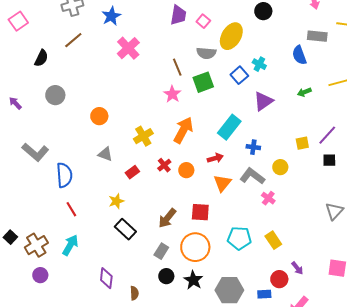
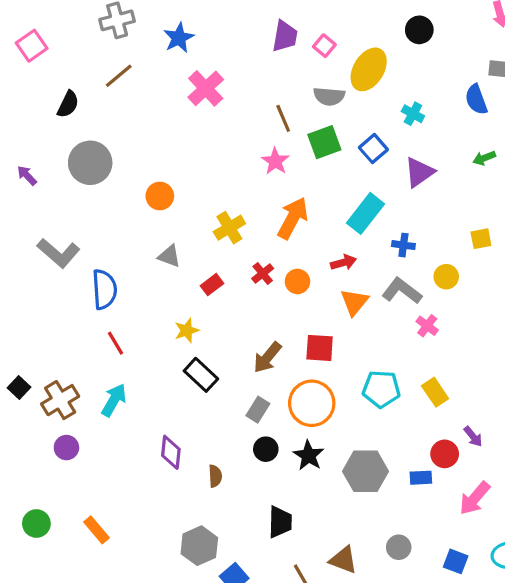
blue square: (239, 75) -> (373, 149), moved
gray circle: (55, 95) -> (90, 163), size x1.4

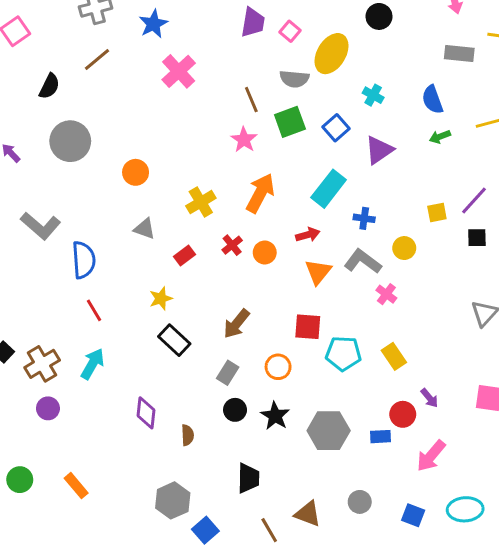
blue semicircle: (476, 99) -> (432, 100), moved
red square: (320, 348) -> (308, 327), moved
orange circle: (312, 403) -> (278, 367), size x0.6

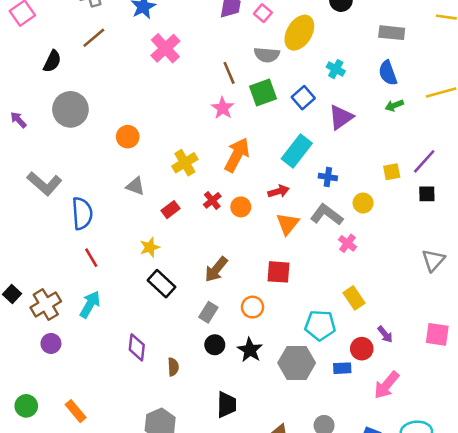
gray rectangle: (459, 54) -> (392, 33), moved
cyan pentagon: (343, 353) -> (320, 325), moved

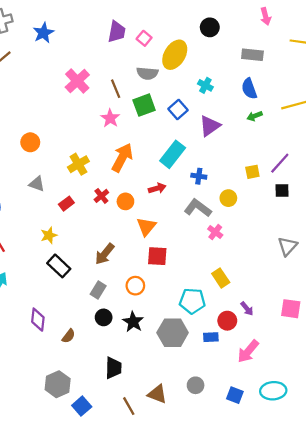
pink cross: (165, 48) -> (77, 81), moved
orange triangle: (288, 224) -> (146, 227), moved
brown semicircle: (173, 367) -> (69, 336), turned 40

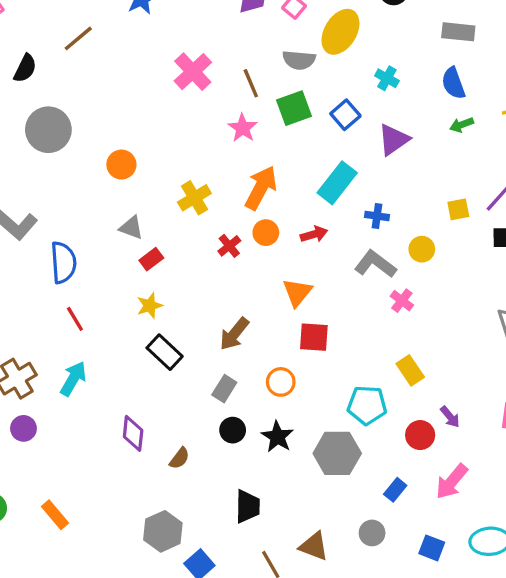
orange circle: (125, 201) -> (266, 233), moved
red rectangle: (66, 204) -> (151, 259), moved
blue rectangle: (211, 337) -> (395, 490), moved, turned -48

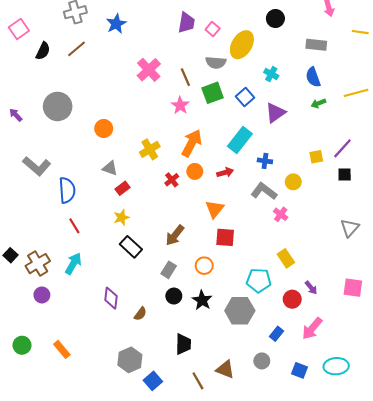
black semicircle: (25, 68) -> (43, 51), moved

